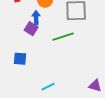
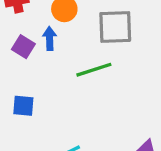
purple square: (31, 29) -> (23, 47), moved

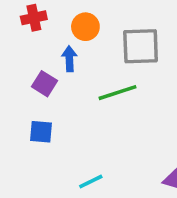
purple square: (23, 47) -> (44, 84), moved

